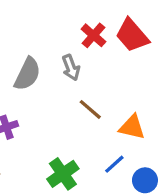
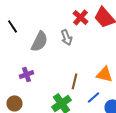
brown line: (90, 109) -> (74, 81), moved, turned 63

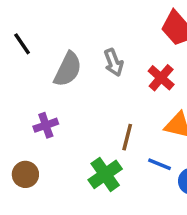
red cross: (80, 17) -> (161, 78), moved
blue line: (94, 97) -> (159, 164), turned 64

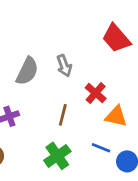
red cross: (161, 78) -> (96, 93), moved
brown line: (127, 137) -> (63, 115), moved

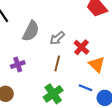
gray arrow: (64, 66) -> (57, 38), moved, turned 70
orange triangle: (116, 116) -> (97, 64), turned 30

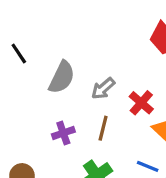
purple cross: (18, 64) -> (63, 133), moved

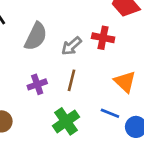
red cross: (141, 103) -> (103, 38), moved, turned -30

